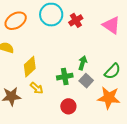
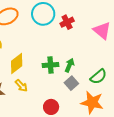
green cross: (65, 77) -> (51, 65), moved

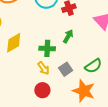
green arrow: (70, 65) -> (68, 36), moved
yellow arrow: (21, 86) -> (43, 68), moved

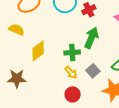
green arrow: (68, 36) -> (91, 38), size x1.5

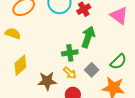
yellow diamond: (38, 51) -> (20, 65), moved
brown star: (17, 79) -> (47, 81), moved

